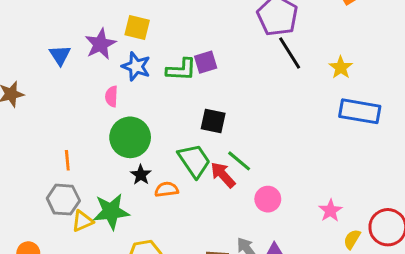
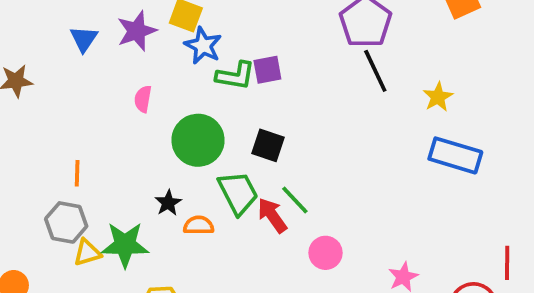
blue star: (136, 66) -> (203, 46), moved
green circle: (130, 137) -> (198, 140), moved

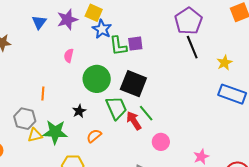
green L-shape: (235, 76) -> (118, 46), turned 70
black square: (268, 145) -> (133, 84), size x1.5
orange line: (77, 173) -> (43, 93), moved
orange semicircle: (199, 225) -> (94, 136), moved, turned -42

